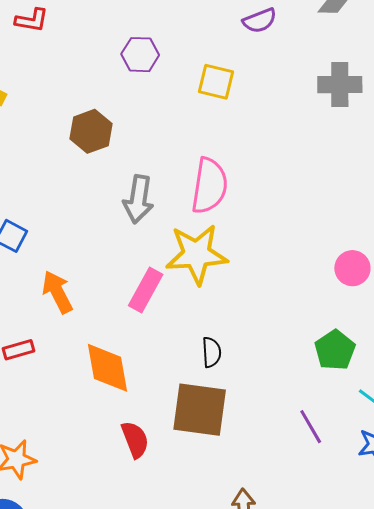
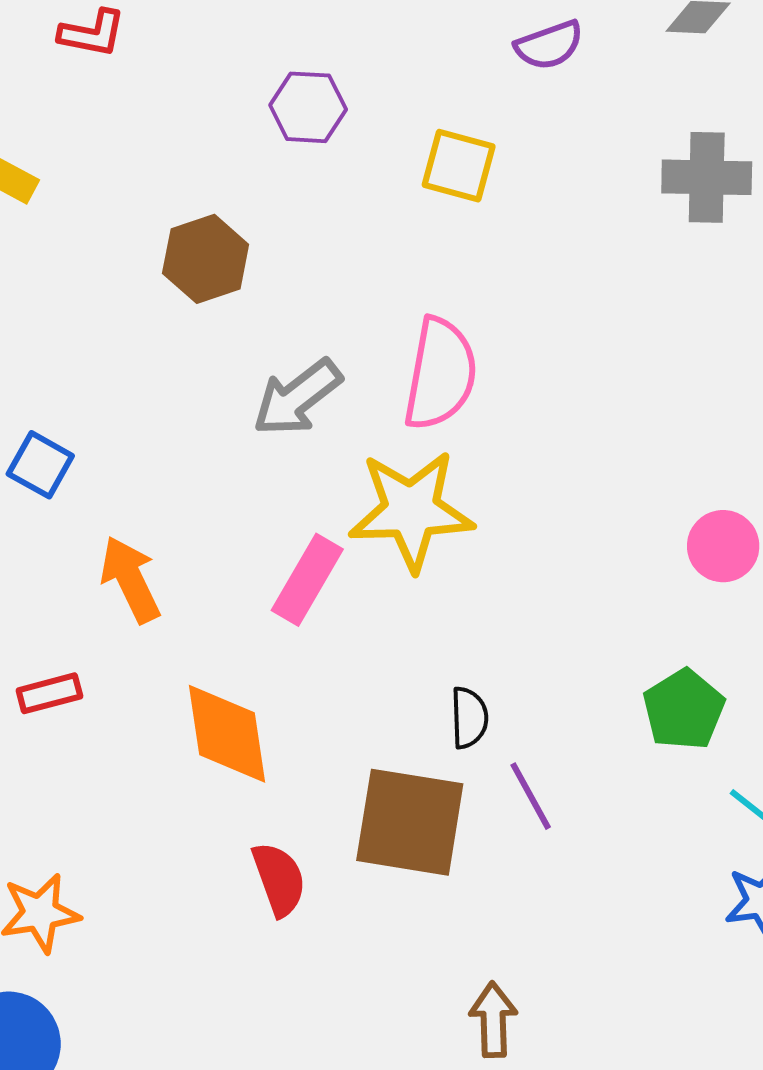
gray arrow: (138, 199) -> (297, 398), turned 42
black semicircle: (212, 352) -> (469, 718), moved
purple line: (311, 427) -> (531, 796), moved

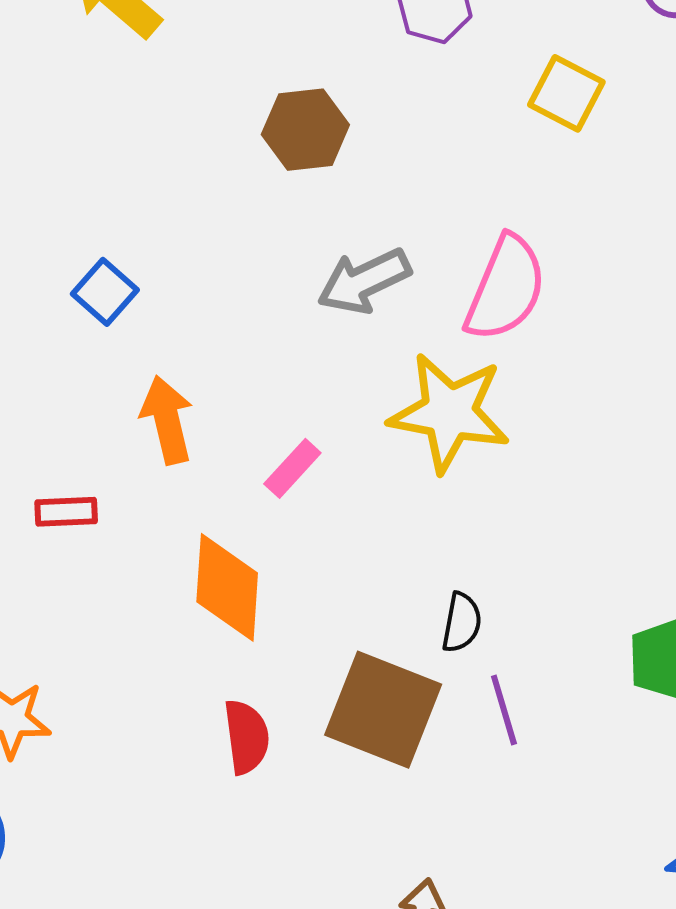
pink rectangle: (307, 580) -> (292, 468), moved, size x0.7

